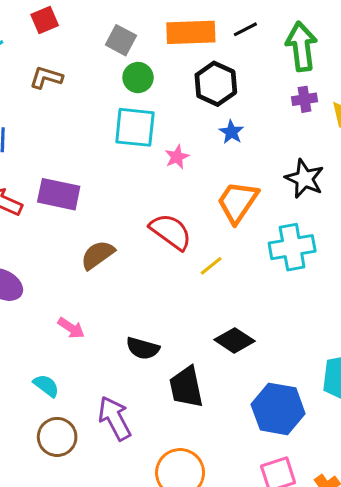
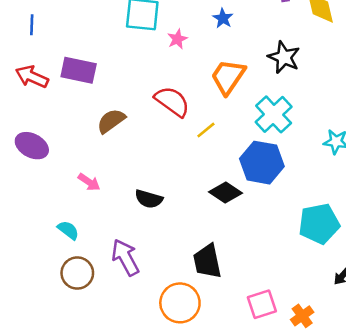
cyan cross: (292, 247) -> (274, 114), turned -33
black trapezoid: (186, 387) -> (207, 261), moved
blue hexagon: (278, 409) -> (262, 163), moved

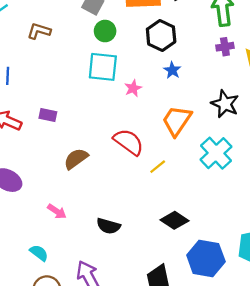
purple rectangle: (79, 70) -> (48, 115), size x0.6
blue hexagon: (262, 163) -> (206, 258), moved

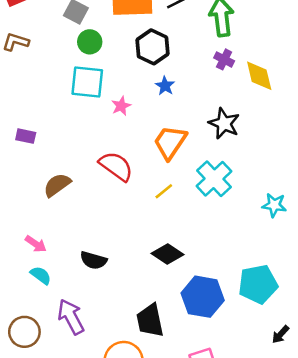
purple cross: (225, 47) -> (224, 59), turned 36
yellow line: (158, 167) -> (164, 191), moved
cyan semicircle: (39, 253) -> (41, 275), moved

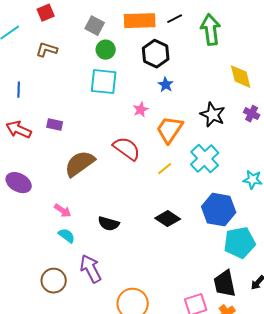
purple cross: (224, 59) -> (252, 114), moved
pink star: (121, 106) -> (141, 110), moved
brown semicircle: (57, 185) -> (80, 164), size x1.4
blue hexagon: (203, 297) -> (219, 210), moved
black trapezoid: (150, 321) -> (225, 284), moved

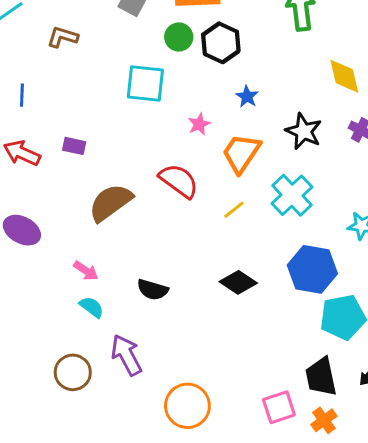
green circle: (106, 50) -> (179, 37), moved
blue star: (166, 85) -> (247, 97), moved

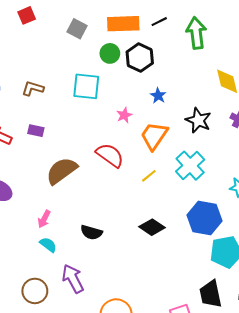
brown L-shape: (63, 37) -> (33, 88), moved
pink arrow: (86, 271) -> (44, 219), turned 84

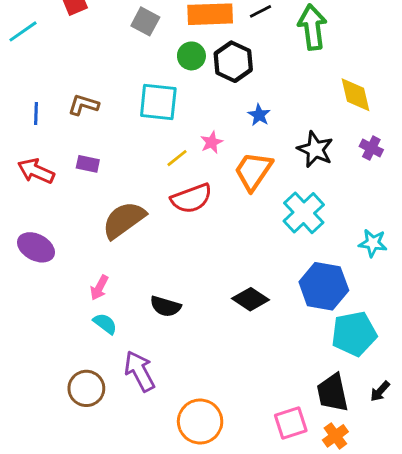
red semicircle: (110, 155) -> (191, 198), turned 124
yellow line: (149, 176) -> (177, 158), moved

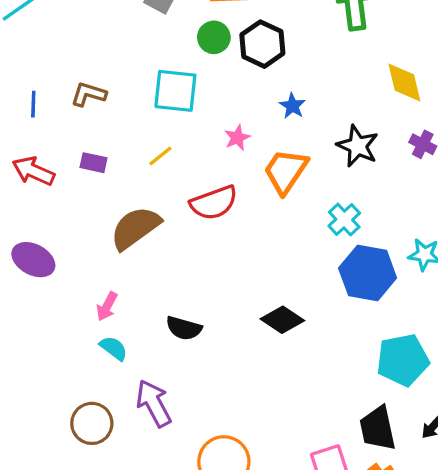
yellow line: (177, 158) -> (160, 156), moved
cyan cross: (304, 213) -> (344, 220), size x0.7
blue hexagon: (324, 286) -> (368, 273), moved

